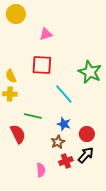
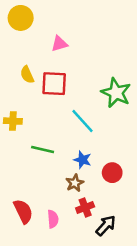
yellow semicircle: (11, 76) -> (27, 75), moved
red semicircle: (18, 134) -> (23, 211), moved
black arrow: (86, 155) -> (106, 226), moved

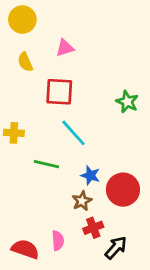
yellow semicircle: (27, 75) -> (25, 62), moved
green star: (116, 93) -> (127, 102), size x0.7
cyan line: (83, 121) -> (73, 133), moved
red circle: (112, 173) -> (123, 190), size x1.5
red semicircle: (23, 211) -> (25, 249), moved, turned -45

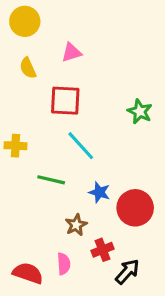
brown star: (82, 201) -> (76, 225), moved

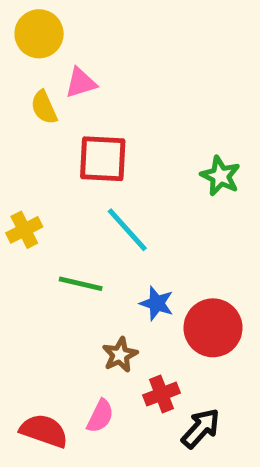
pink triangle: (71, 52) -> (81, 83), moved
yellow cross: (15, 146) -> (24, 230), turned -30
pink semicircle: (64, 264) -> (100, 416), turned 30

